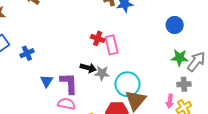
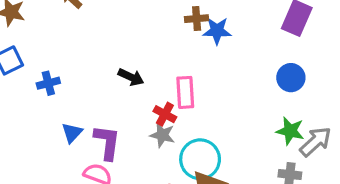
red cross: (98, 38) -> (165, 114), moved
black arrow: (88, 68) -> (131, 77), moved

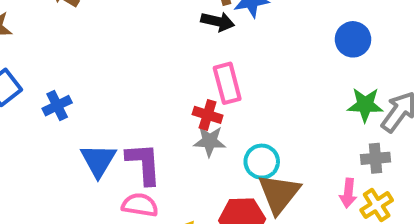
black arrow: (131, 77) -> (218, 22), moved
blue triangle: (72, 133) -> (98, 160), size x1.4
cyan circle: (200, 159) -> (262, 162), size x0.7

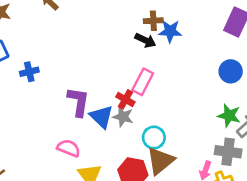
pink rectangle: (227, 83) -> (143, 82), turned 30
gray cross: (375, 158) -> (228, 152), size x1.4
blue triangle: (98, 160) -> (102, 117), moved, turned -30
purple L-shape: (144, 164) -> (78, 102), moved

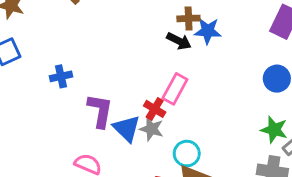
blue cross: (29, 72) -> (61, 76), moved

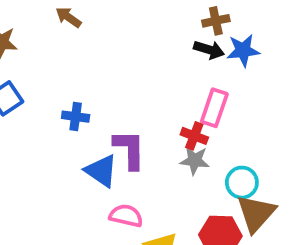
blue star: (208, 31) -> (243, 50), moved
blue cross: (61, 76) -> (76, 117), turned 30
blue triangle: (127, 128) -> (101, 171), moved

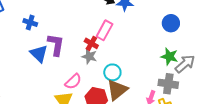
pink semicircle: (126, 216) -> (73, 82), moved, turned 114

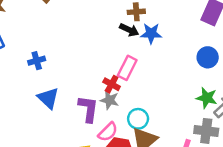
blue cross: (30, 23) -> (37, 61), turned -32
purple L-shape: (56, 45) -> (88, 109), moved
pink semicircle: (73, 82) -> (108, 132), moved

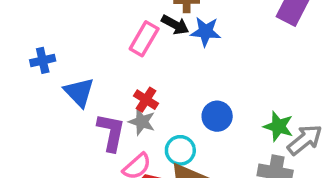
blue circle: (208, 57) -> (217, 116), moved
pink rectangle: (127, 68) -> (144, 39), moved
blue triangle: (48, 98) -> (79, 92), moved

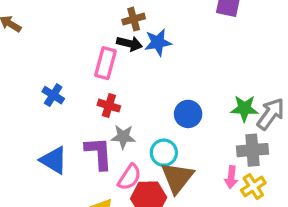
blue cross: (43, 60) -> (53, 95), moved, turned -30
blue triangle: (79, 92) -> (54, 160), moved
red cross: (146, 100) -> (109, 106), moved

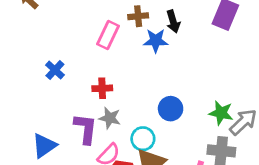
black arrow: (129, 44) -> (173, 21), moved, turned 50
pink rectangle: (105, 63) -> (108, 35), moved
red cross: (109, 106) -> (102, 88), turned -30
blue triangle: (54, 160) -> (44, 146), moved, turned 44

